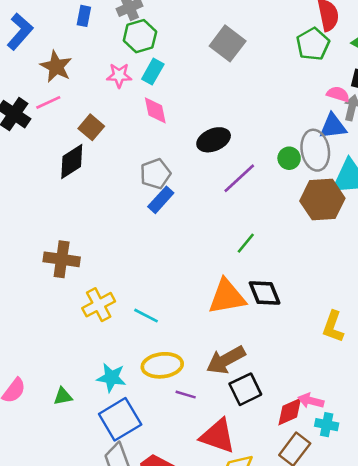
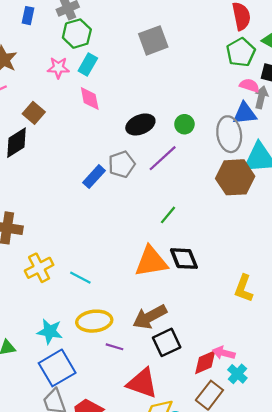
gray square: (228, 43) -> (153, 40), turned 32
green pentagon: (313, 44) -> (241, 52), moved
green circle: (289, 158) -> (184, 124), moved
gray pentagon: (155, 174) -> (122, 164), moved
cyan cross: (327, 425) -> (237, 374), turned 30

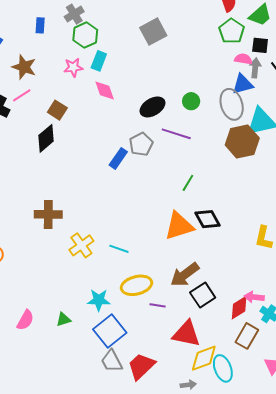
purple line: (163, 158) -> (176, 134), turned 68

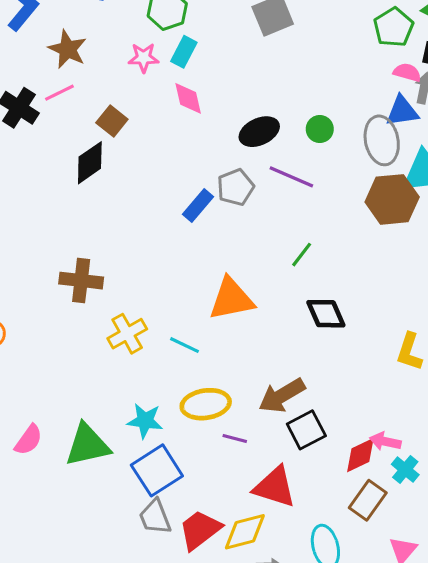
orange triangle: (179, 226) -> (231, 299), moved
green triangle: (63, 319) -> (87, 445), size x2.0
yellow diamond: (204, 358) -> (245, 532), moved

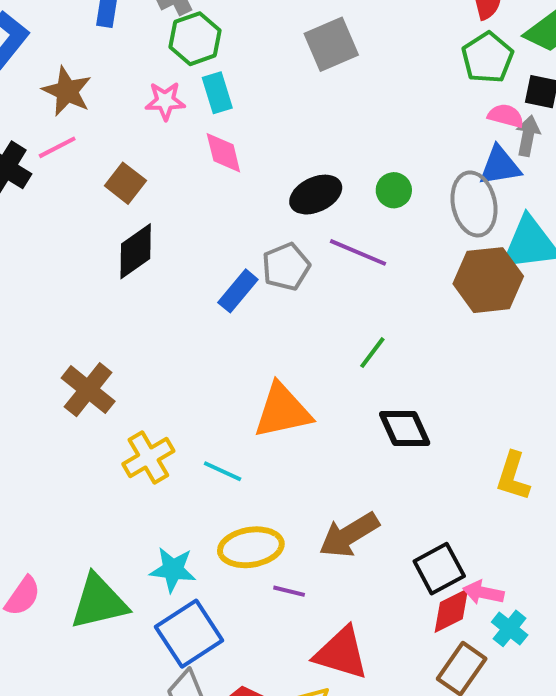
cyan rectangle: (184, 52) -> (217, 93), turned -44
black diamond: (90, 163) -> (136, 251), moved
brown cross: (81, 281) -> (88, 390), turned 33
black square: (306, 430) -> (439, 569), moved

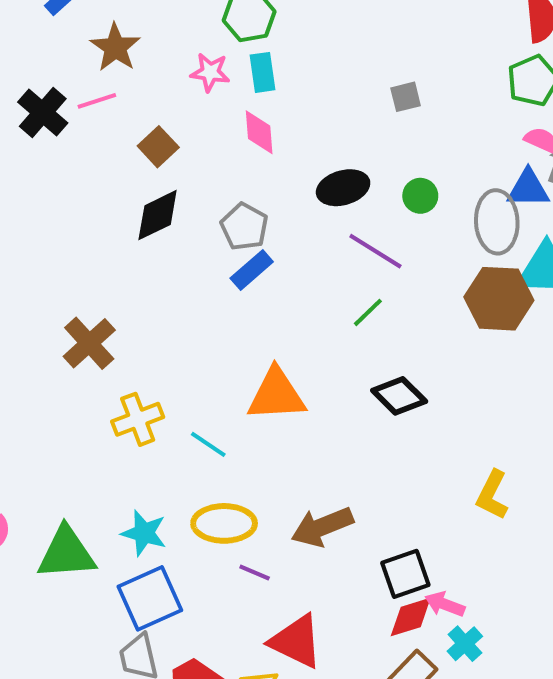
gray square: (331, 44) -> (406, 97), moved, size x0.6
gray pentagon: (286, 267) -> (244, 227), moved, turned -30
green line: (372, 353) -> (368, 312), moved
black diamond: (405, 429) -> (399, 396), moved, turned -30

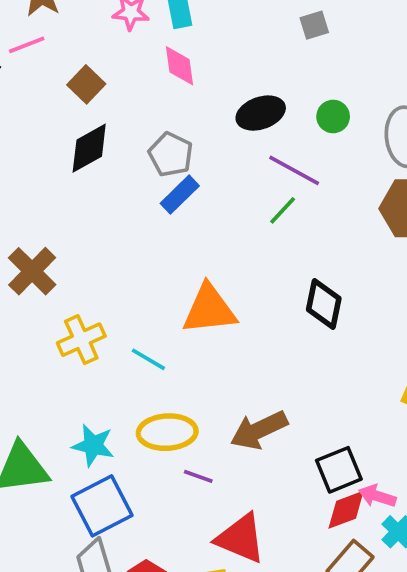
green line: (368, 312) -> (283, 210), moved
black diamond: (399, 396) -> (324, 304), turned 60

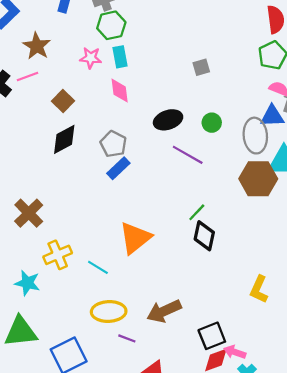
green line: (283, 210) -> (197, 212), moved
orange triangle: (209, 309) -> (135, 238), turned -33
cyan star: (93, 445) -> (27, 283), moved

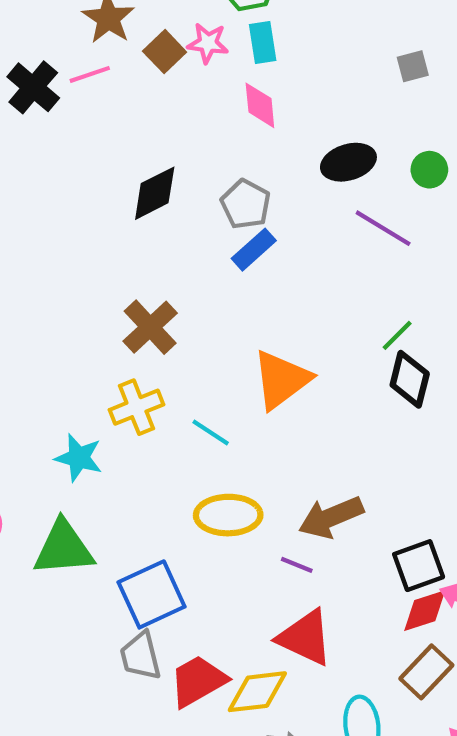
brown square: (63, 101) -> (165, 52), moved
brown cross: (29, 213) -> (150, 327), moved
purple line: (127, 338) -> (297, 565), moved

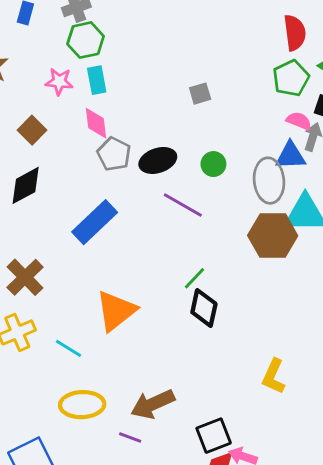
brown square: (165, 52) -> (32, 130), moved
gray pentagon: (246, 204) -> (114, 154), moved
blue rectangle: (254, 250) -> (95, 222), size x1.5

